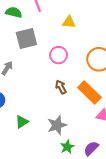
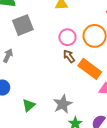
pink circle: (58, 55) -> (67, 37), moved
brown arrow: (61, 87) -> (69, 56), moved

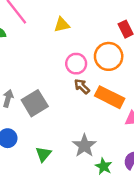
gray square: (23, 25) -> (35, 103), moved

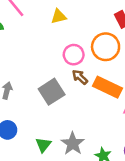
gray square: (35, 103) -> (52, 92), moved
gray star: (84, 146) -> (73, 144), moved

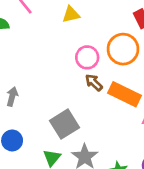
gray square: (52, 92) -> (65, 124), moved

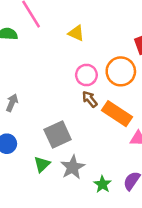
yellow triangle: (71, 15) -> (76, 33), turned 30

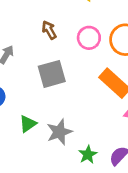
brown arrow: (90, 99) -> (49, 30), moved
gray square: (58, 135) -> (52, 74), moved

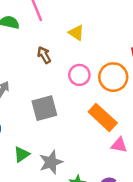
brown arrow: (49, 30) -> (44, 55), moved

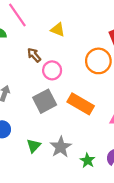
pink circle: (79, 75) -> (52, 70), moved
orange rectangle: (103, 117) -> (81, 104), moved

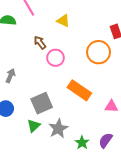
gray square: (45, 101) -> (42, 103), moved

